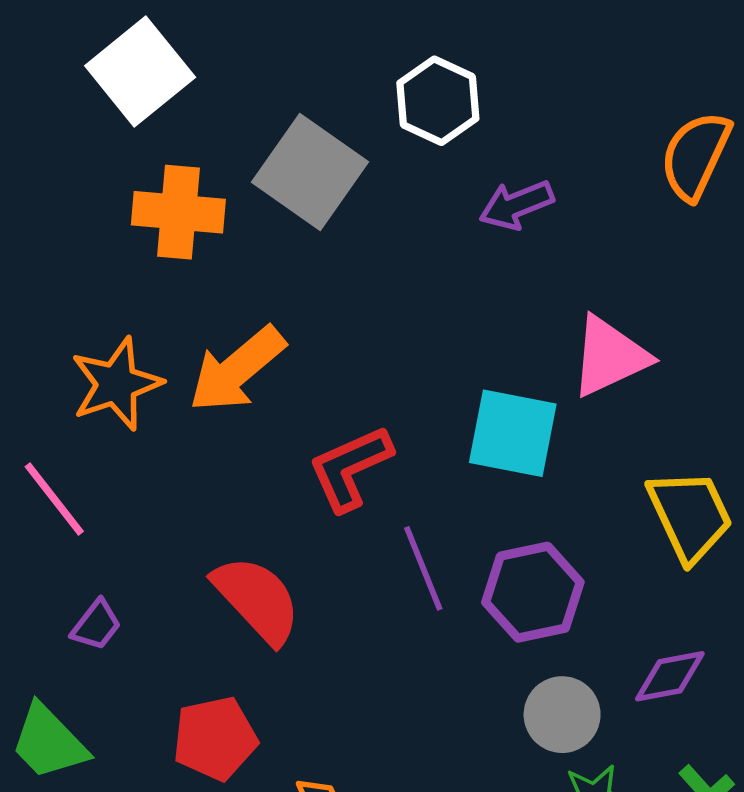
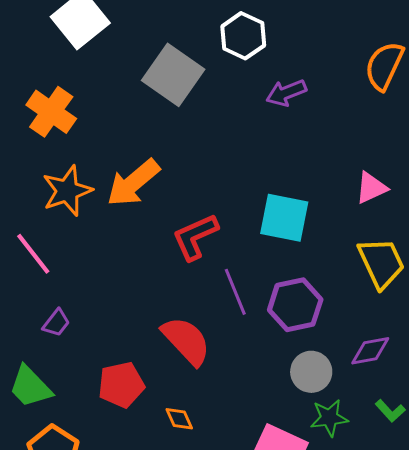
orange cross: (178, 212) -> (51, 112), moved, turned 30
pink triangle: (610, 357) -> (371, 188), moved, size x0.7
red semicircle: (257, 599) -> (186, 341), moved

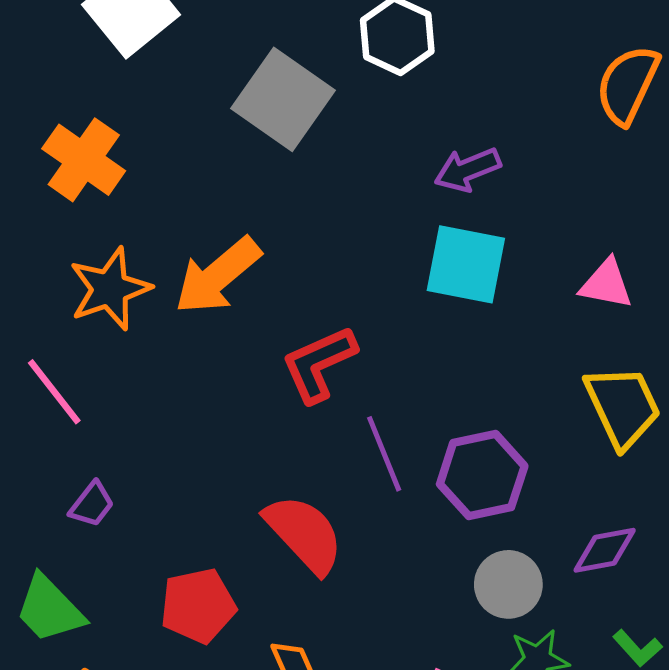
purple arrow: (286, 93) -> (467, 170), moved
pink triangle: (371, 188) -> (606, 284), turned 36
cyan square: (284, 218) -> (466, 264), moved

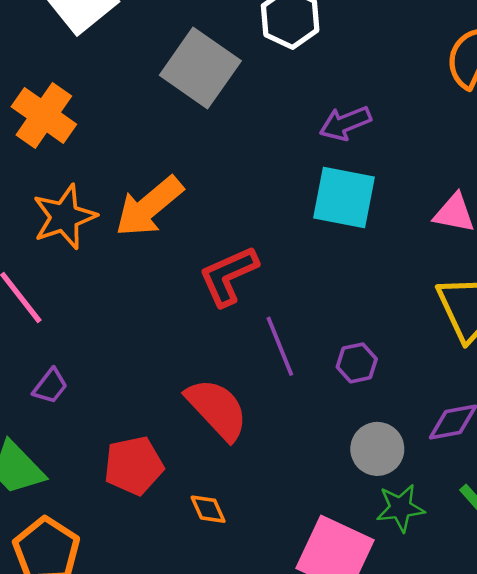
purple hexagon: (482, 475) -> (357, 363), size x0.6

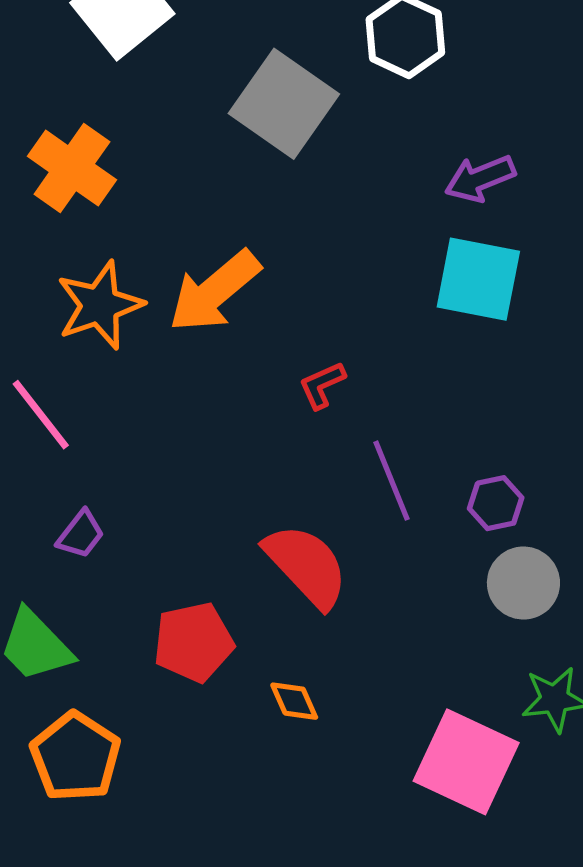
red L-shape: (229, 276) -> (322, 385), size x0.6
gray circle: (377, 449) -> (523, 583), moved

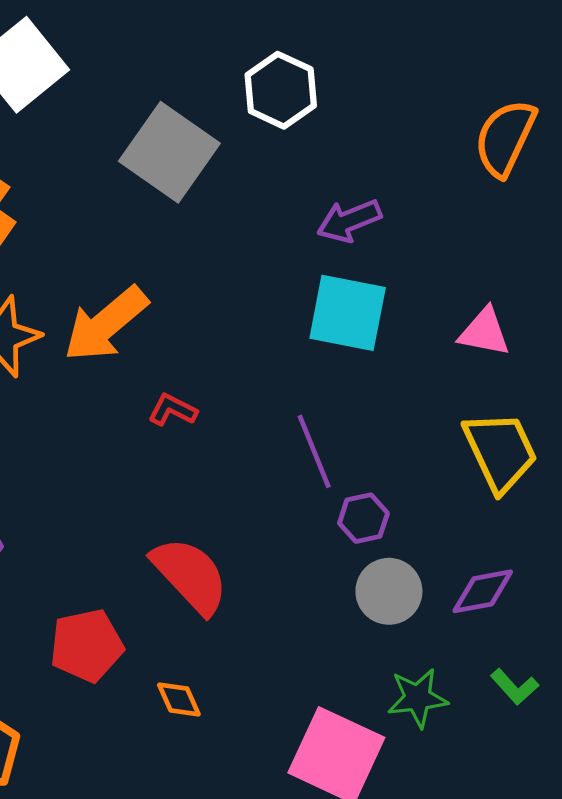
red L-shape: (322, 385) -> (173, 410), moved, turned 51
purple line: (391, 481) -> (314, 451), moved

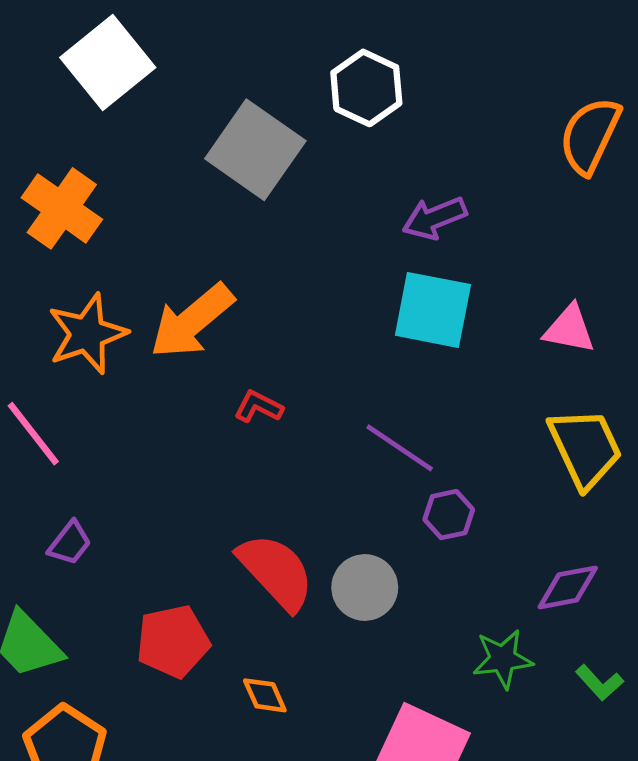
purple line: (314, 451) -> (400, 448), turned -34
gray circle: (389, 591) -> (365, 587), moved
green star: (418, 698) -> (503, 659), moved

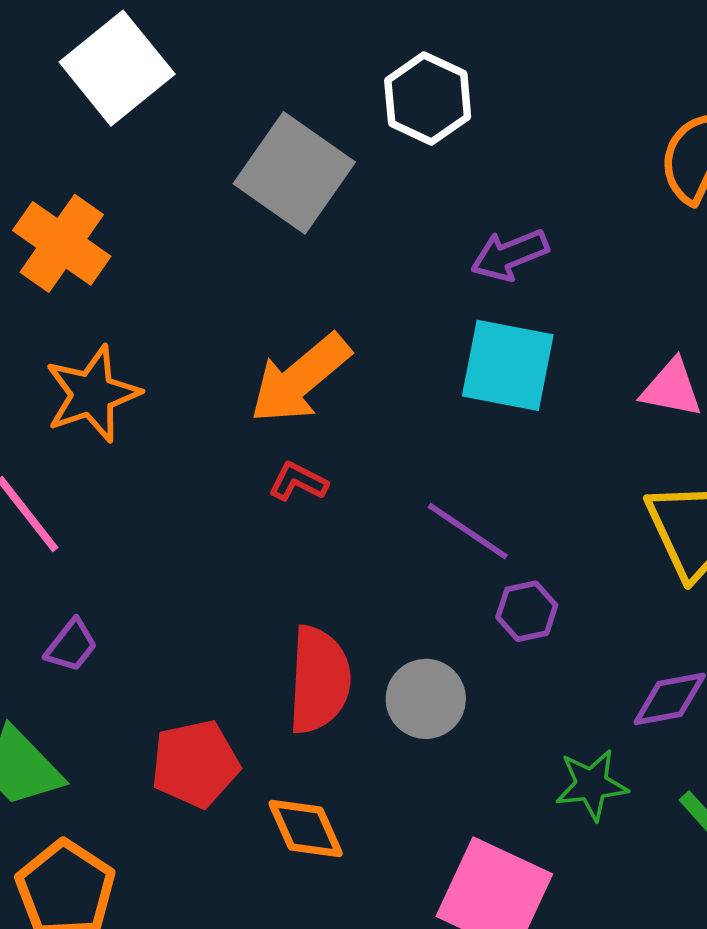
orange arrow: (192, 321) -> (300, 379), moved
red semicircle: (276, 572) -> (319, 680), turned 46
orange diamond: (265, 695) -> (306, 829), size x1.4

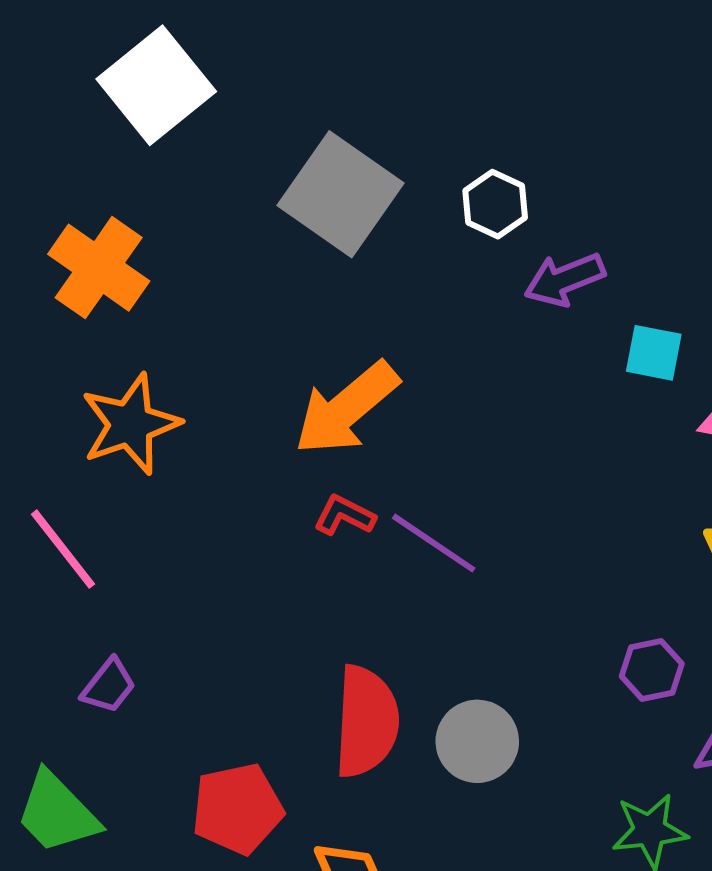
white hexagon: (428, 99) -> (495, 204), moved, size x0.7
cyan square: (508, 365) -> (654, 353), moved, size x0.6
purple line: (468, 531) -> (434, 543), moved
purple hexagon: (527, 611) -> (652, 670), moved

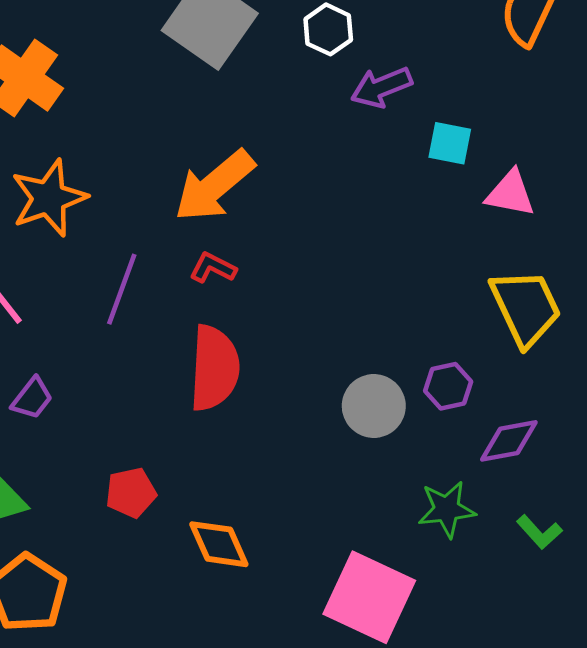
purple line: (434, 543) -> (122, 289), moved, turned 76
red semicircle: (366, 722) -> (214, 368), moved
gray circle: (477, 741) -> (374, 406), moved
red pentagon: (237, 809) -> (131, 493), size x0.7

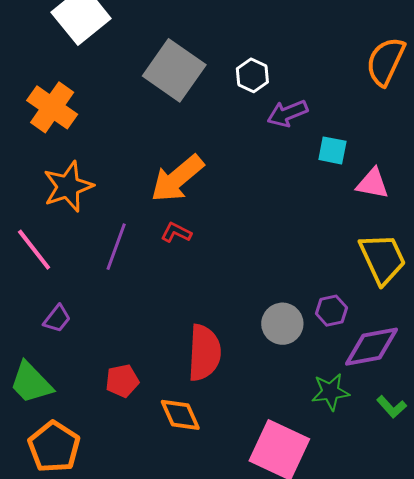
red semicircle: (214, 368) -> (204, 353), moved
purple diamond: (509, 441) -> (371, 347), size x1.4

